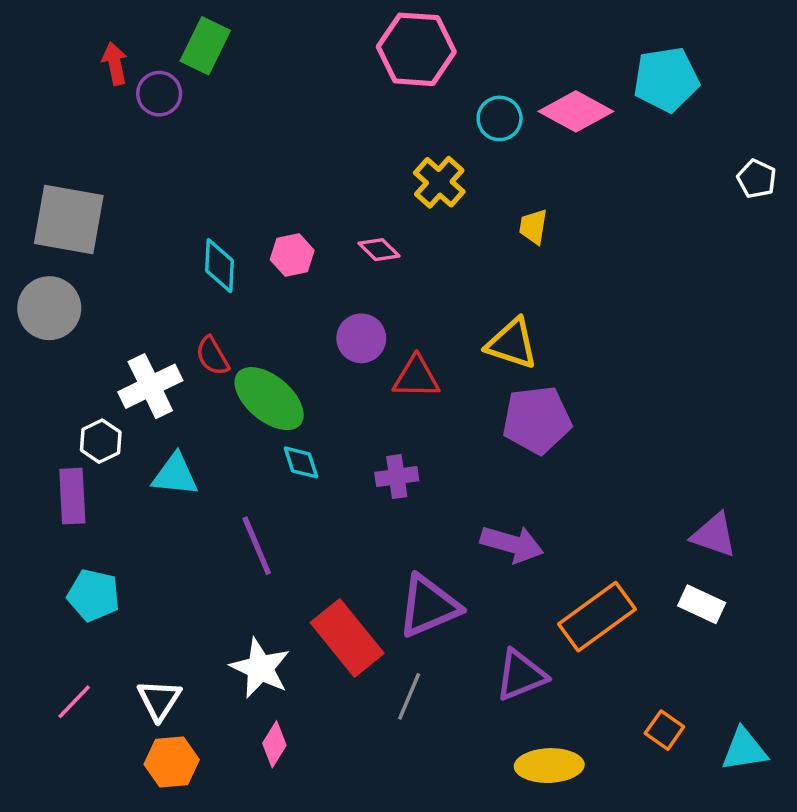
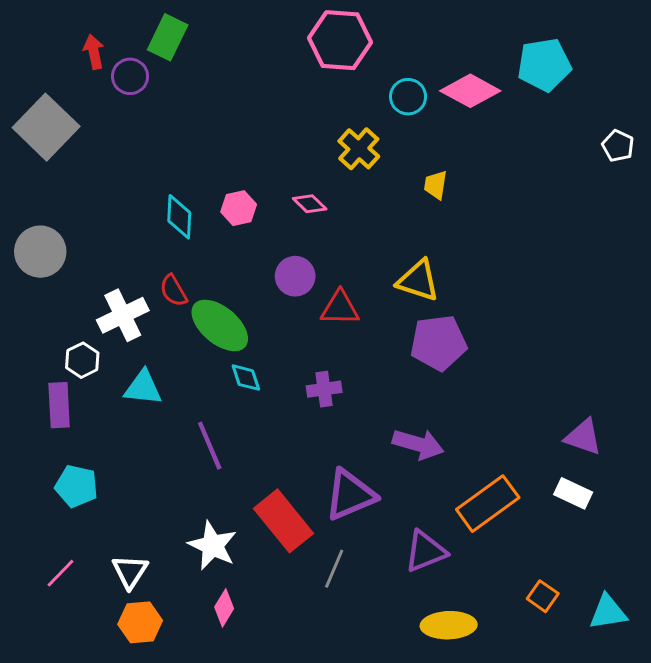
gray square: (69, 220) -> (46, 127), moved, turned 34

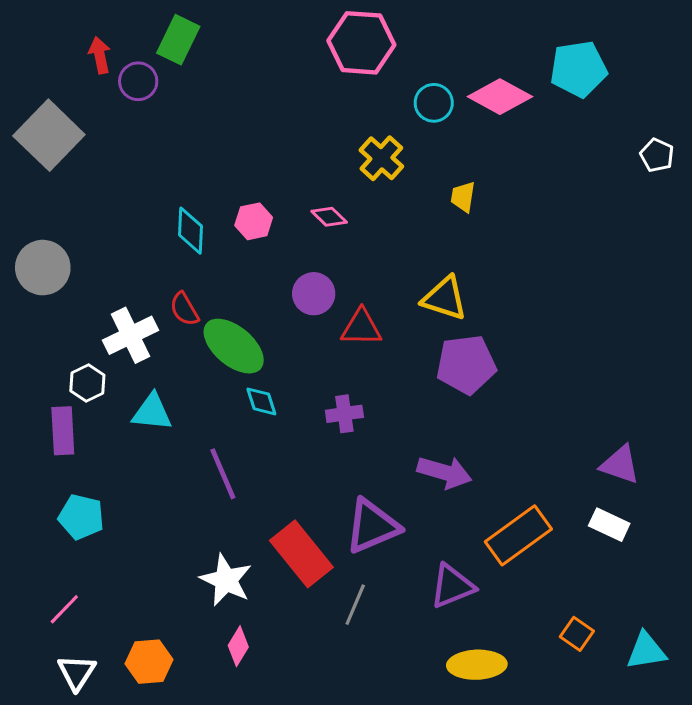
white triangle: (130, 572) -> (77, 672), moved

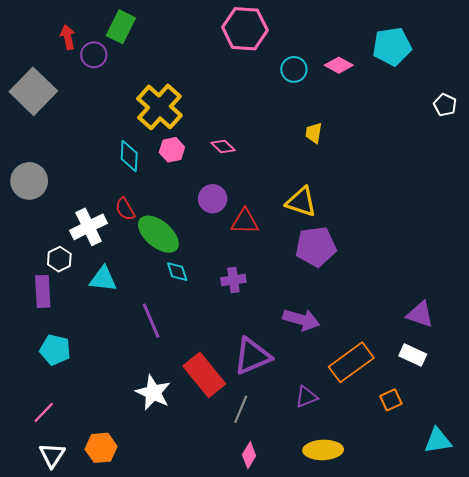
pink diamond: (500, 97) -> (339, 65), size x0.7
yellow cross: (381, 158) -> (159, 107), moved, size x1.5
purple triangle: (452, 586) -> (306, 397), size x0.7
orange square: (577, 634) -> (391, 400), moved, turned 30
pink diamond: (238, 646) -> (249, 455), moved

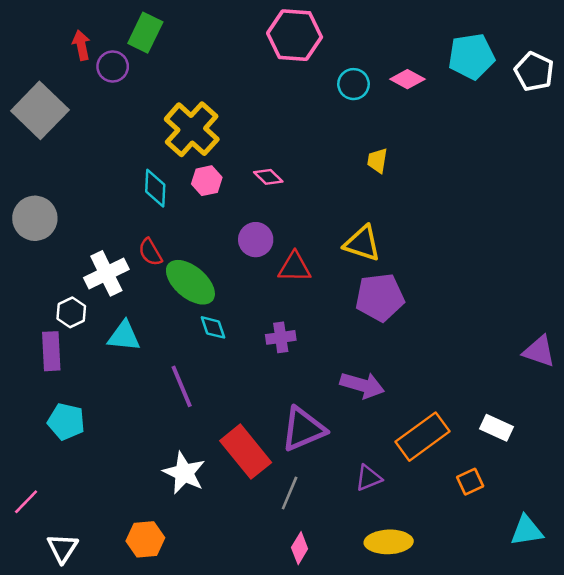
white pentagon: (445, 105) -> (534, 72), moved, size x1.4
purple triangle: (420, 314) -> (539, 351), moved
pink line: (44, 412) -> (26, 502), moved
orange hexagon: (101, 448) -> (145, 539), moved

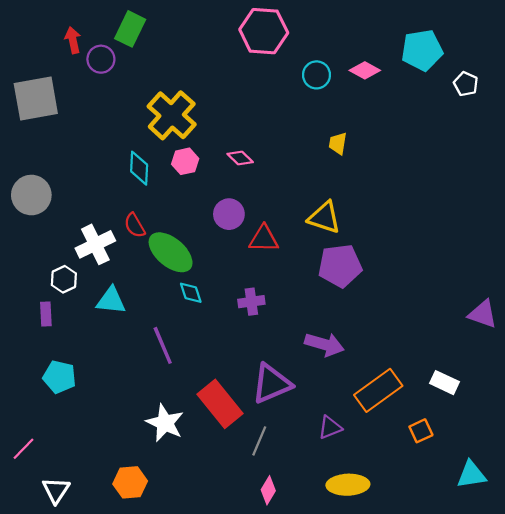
white pentagon: (534, 72) -> (466, 84), moved, size x0.7
gray square: (40, 110) -> (36, 98), turned 36
purple rectangle: (51, 351) -> (46, 314), size x0.7

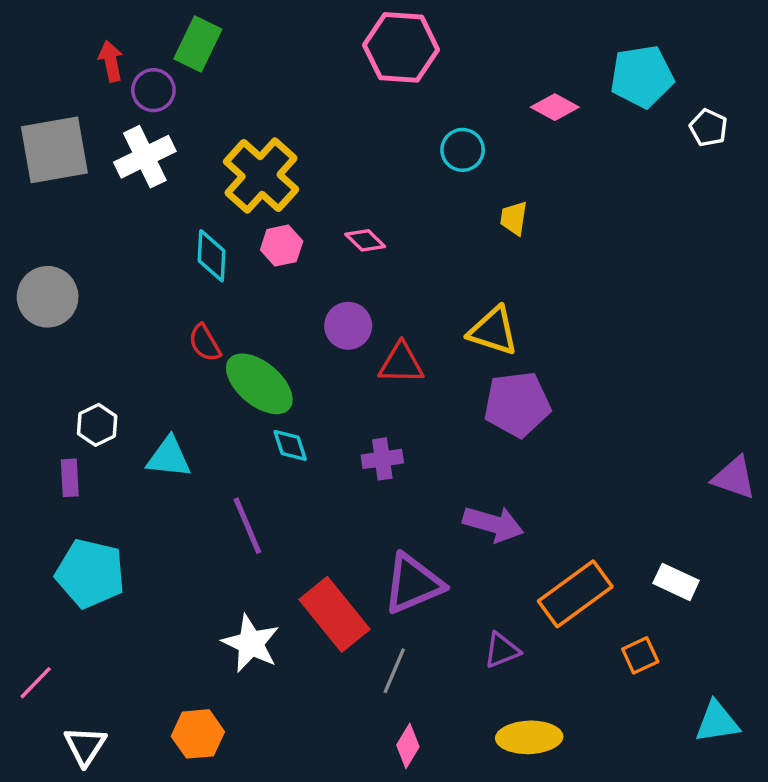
cyan circle: (316, 75) -> (463, 150), moved
white cross: (95, 244) -> (145, 157), moved
cyan pentagon: (59, 377) -> (90, 573), size x1.4

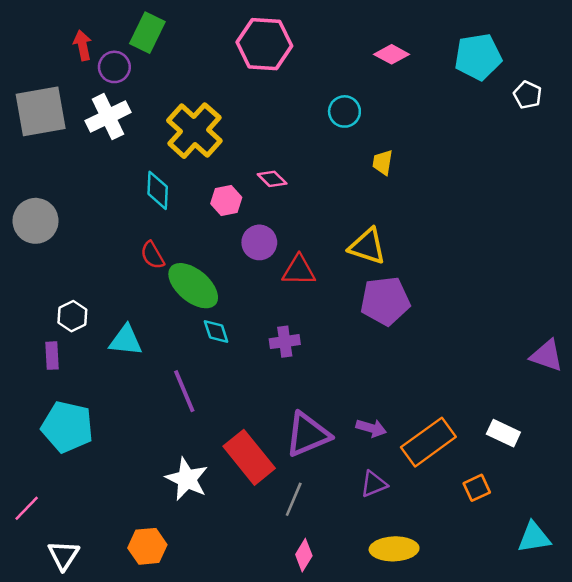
pink hexagon: (401, 47) -> (264, 44), moved
pink diamond: (555, 107) -> (392, 54), moved
pink hexagon: (282, 246) -> (226, 200), moved
purple arrow: (493, 524) -> (371, 428), moved, size x0.7

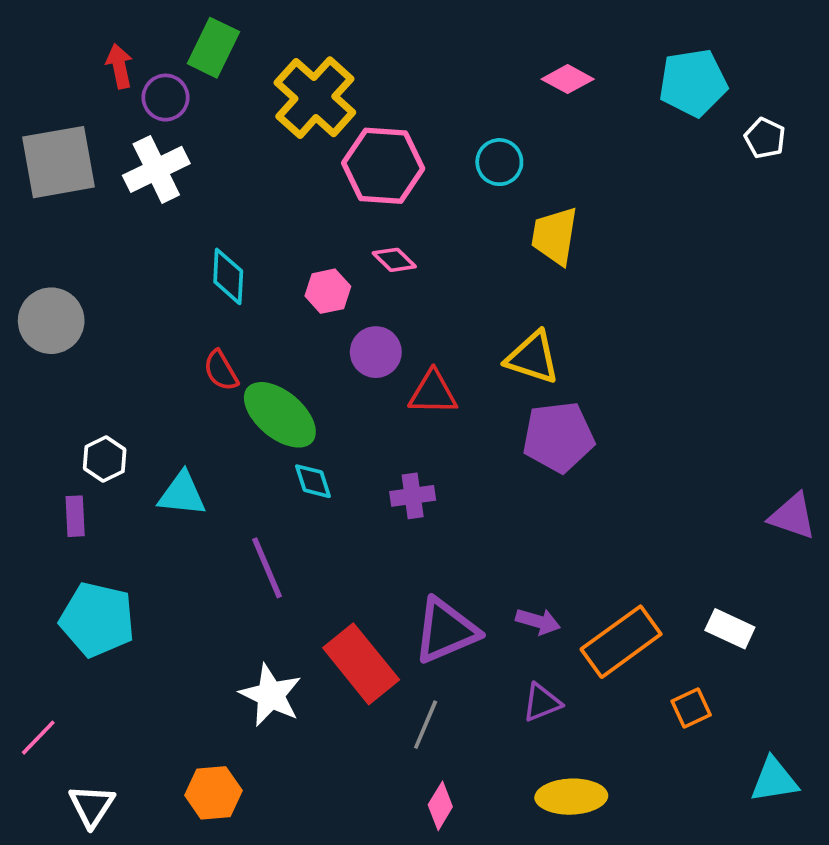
pink hexagon: (264, 44) -> (383, 166), moved
yellow cross: (194, 131) -> (315, 98), moved
yellow trapezoid: (383, 162) -> (555, 236), size x1.6

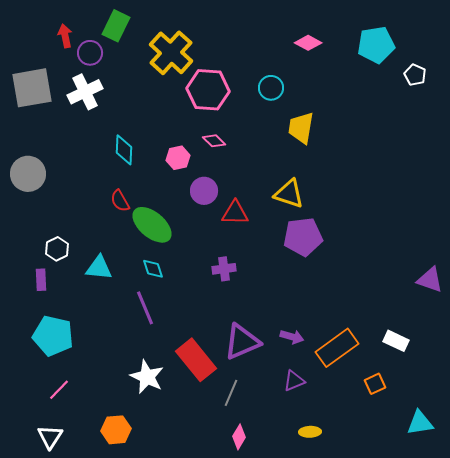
cyan diamond: (313, 481) -> (153, 269), moved
pink line: (38, 738) -> (59, 390), moved
yellow ellipse: (571, 797) -> (310, 432), size x0.6

